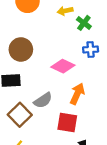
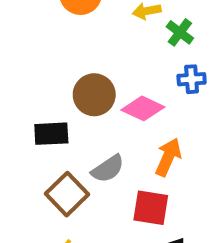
brown circle: (21, 49) -> (94, 95), moved

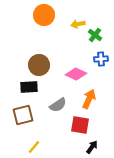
brown circle: (94, 95) -> (39, 65), moved
brown square: (67, 194) -> (23, 115), moved, turned 30

